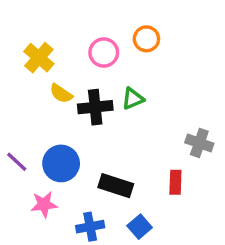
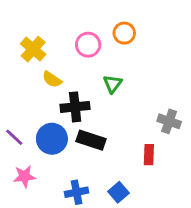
green triangle: (133, 99) -> (113, 84), turned -30
black cross: (95, 107) -> (75, 107), moved
black rectangle: (116, 186) -> (91, 140), moved
pink star: (44, 204) -> (24, 176), moved

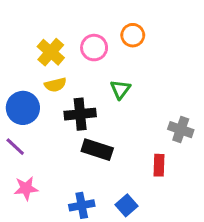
yellow cross: (33, 49) -> (51, 52), moved
yellow semicircle: (52, 79) -> (55, 85), turned -48
blue circle: (52, 139) -> (23, 108), moved

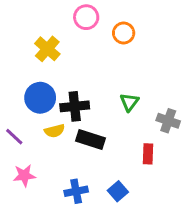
pink circle: (94, 48) -> (86, 17), moved
yellow semicircle: (55, 85) -> (55, 131), moved
green triangle: (120, 89) -> (129, 102), moved
blue circle: (23, 108) -> (40, 98), moved

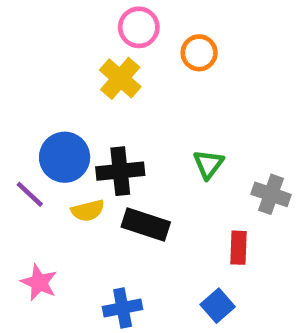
yellow cross: (47, 49) -> (120, 78), moved
purple line: (14, 137) -> (30, 194), moved
pink star: (24, 175) -> (39, 282), turned 30
blue square: (118, 191) -> (218, 306), moved

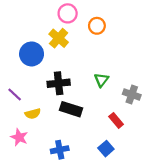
blue circle: (65, 157) -> (32, 54), moved
yellow semicircle: (88, 211) -> (33, 114), moved
red rectangle: (239, 248) -> (116, 120), turned -42

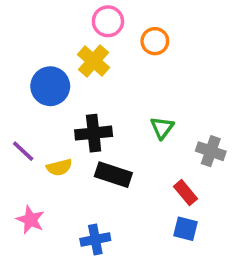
yellow semicircle: (33, 114) -> (59, 167), moved
blue square: (106, 149) -> (185, 229), moved, turned -35

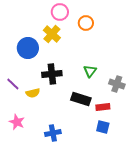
black rectangle: (113, 175) -> (81, 99), moved
red rectangle: (185, 193) -> (103, 107), turned -56

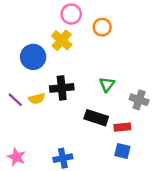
yellow semicircle: (33, 93) -> (37, 99), moved
pink star: (17, 122) -> (16, 157), moved

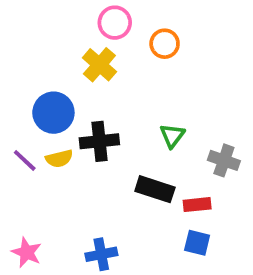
blue circle: (33, 57) -> (53, 113), moved

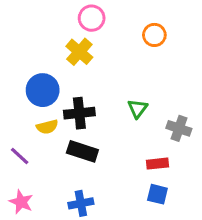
orange circle: (165, 44) -> (154, 35), moved
purple line: (25, 160) -> (20, 156), moved
black rectangle: (155, 189) -> (82, 151), moved

